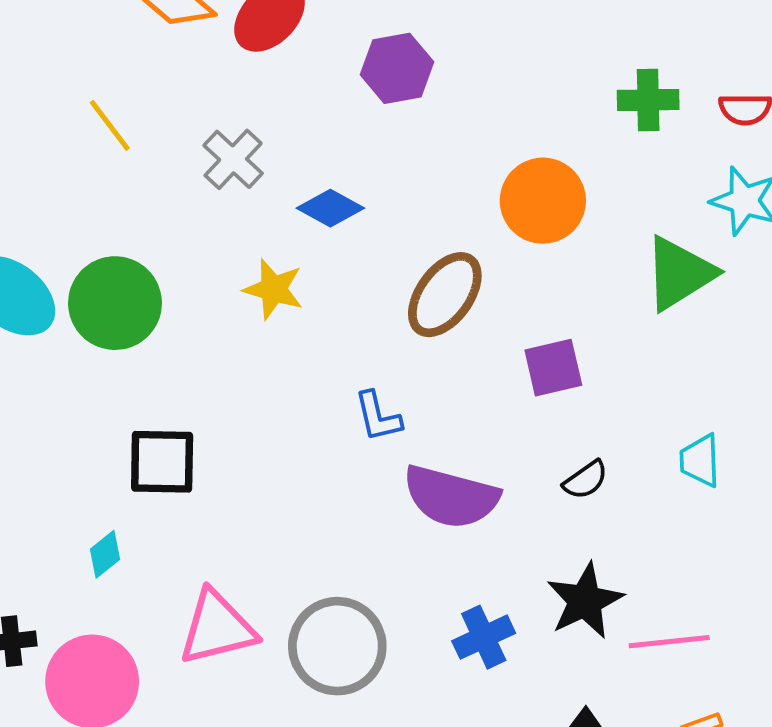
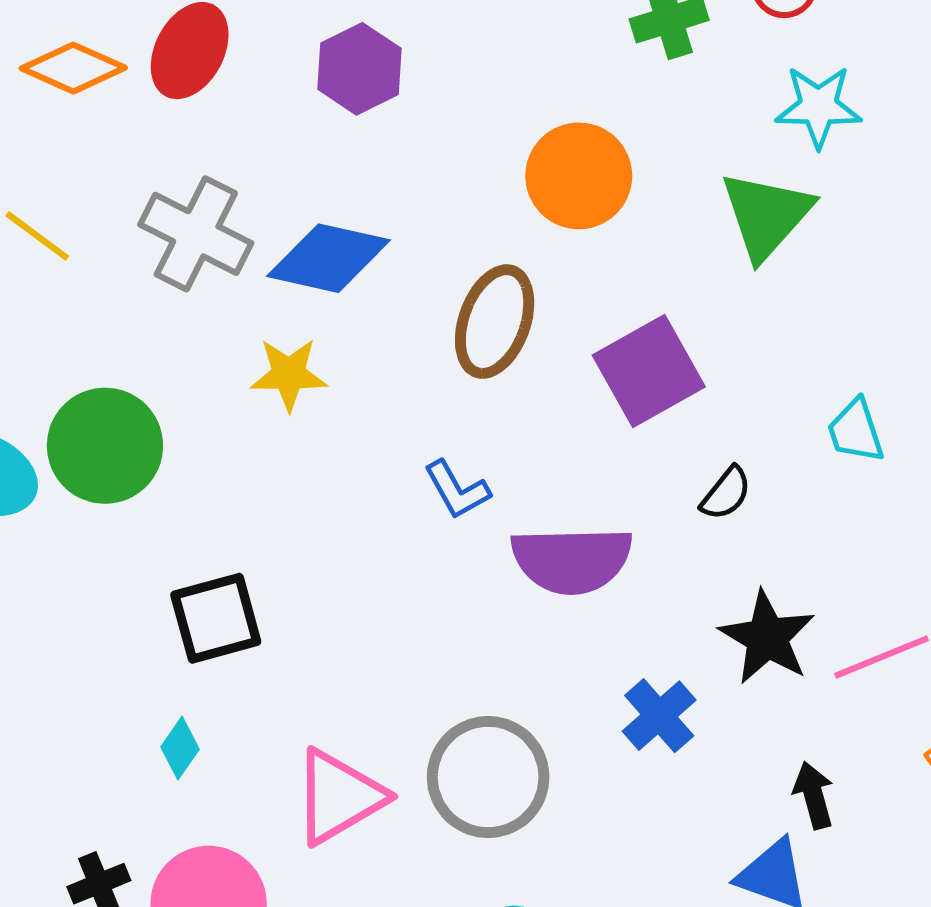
gray cross: (233, 159) -> (196, 234), size x1.4
blue diamond: (330, 208) -> (328, 258), size x1.5
purple square: (553, 368) -> (649, 371), size x1.4

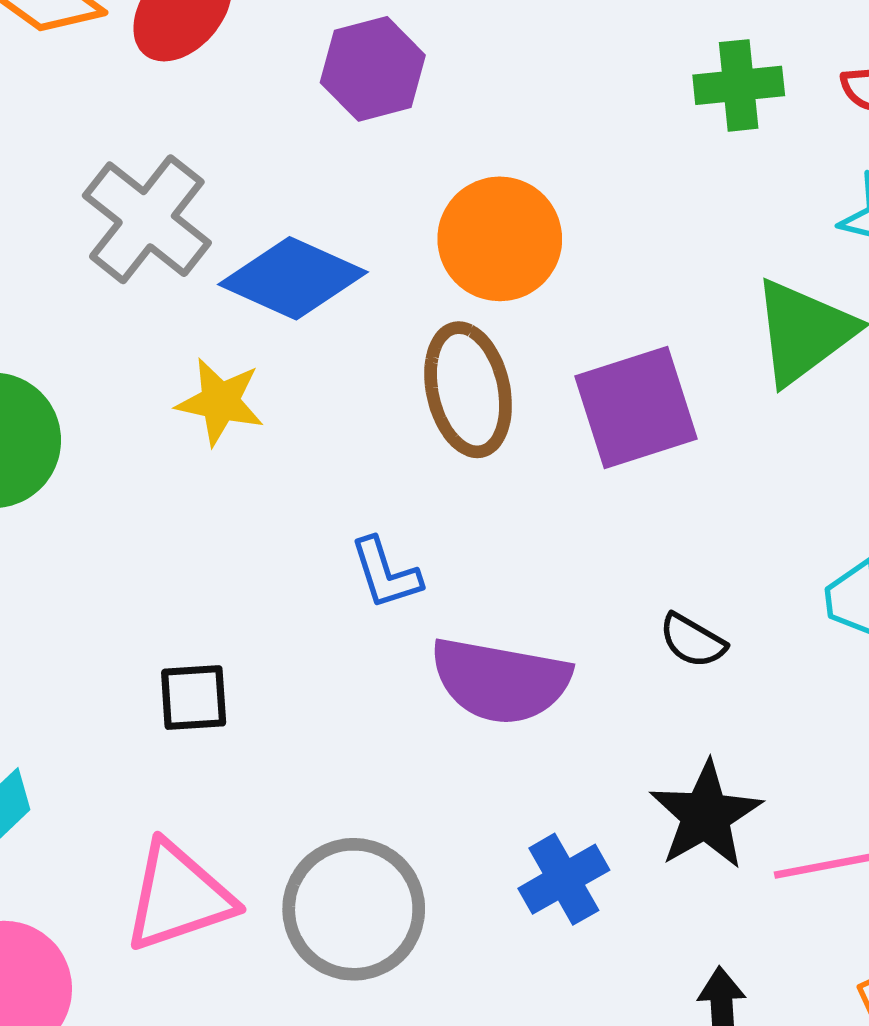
orange circle: (579, 176) -> (500, 239), moved
brown ellipse: (495, 322) -> (468, 390), turned -44
purple square: (649, 371) -> (636, 407), moved
black semicircle: (726, 493) -> (693, 641), turned 70
black square: (216, 618) -> (194, 698), moved, size x0.7

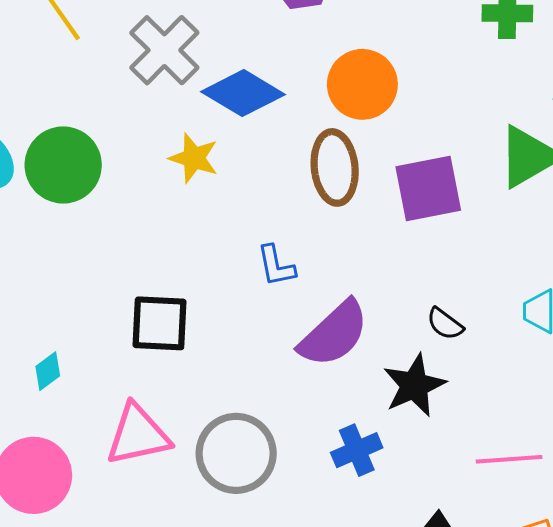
purple semicircle: (500, 681) -> (334, 334), turned -60
black square: (194, 698) -> (160, 323), size x1.5
black star: (706, 815) -> (414, 385), moved

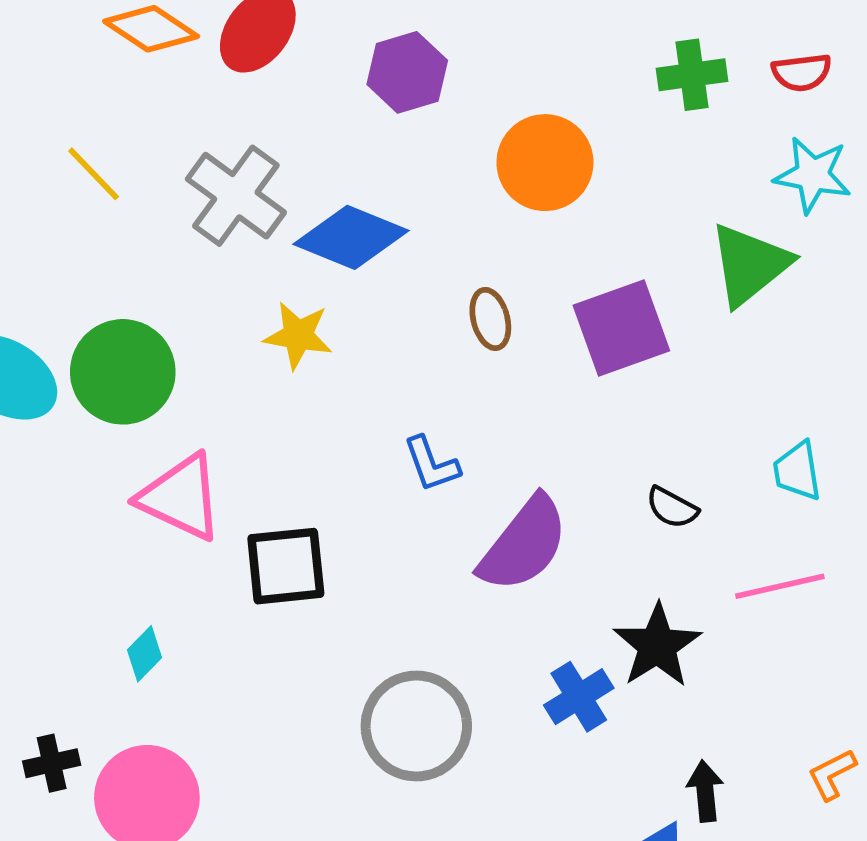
orange circle: (362, 84) -> (545, 163), moved
brown ellipse: (335, 167) -> (490, 319), size x0.6
black star: (414, 385) -> (657, 646), moved
pink triangle: (138, 435) -> (181, 497), moved, turned 46
pink line: (509, 459) -> (780, 586), moved

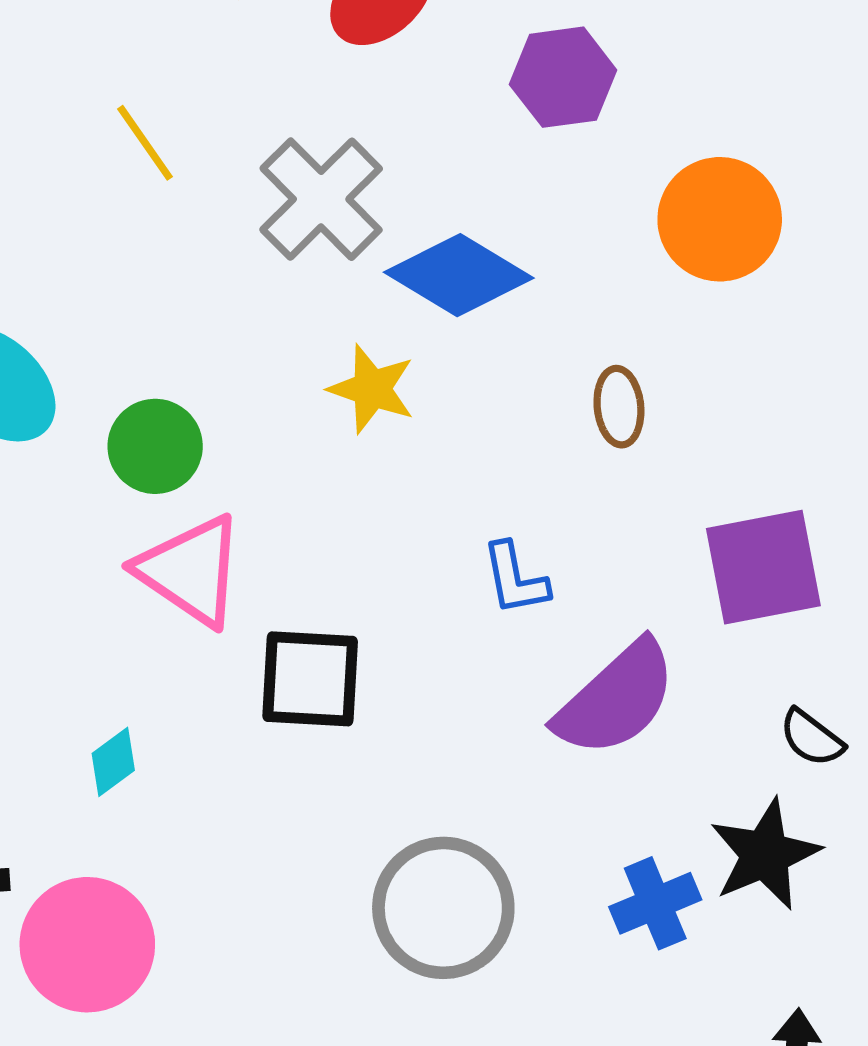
purple square: (621, 328) -> (763, 567), moved
green circle: (123, 372) -> (155, 446), moved, size x0.7
black semicircle: (672, 508) -> (812, 738), moved

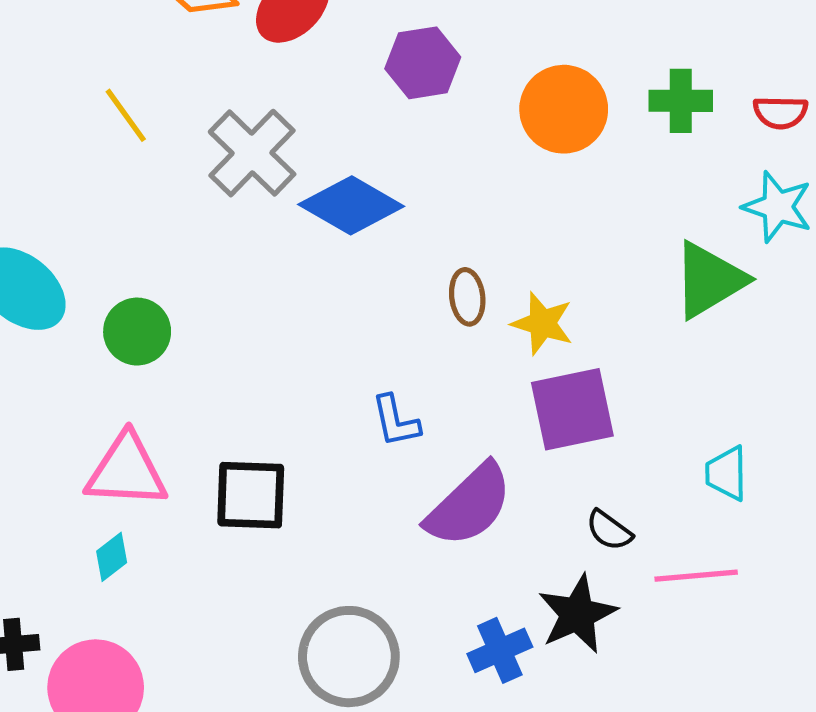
orange circle: (720, 219) -> (564, 109), moved
yellow star: (372, 389) -> (542, 323), moved
pink triangle: (191, 571) -> (126, 471), moved, turned -30

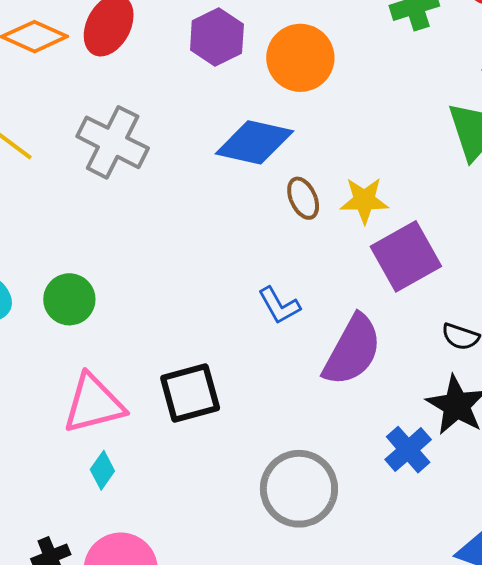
orange circle: (564, 109) -> (300, 58), moved
blue diamond: (351, 205) -> (254, 142), moved

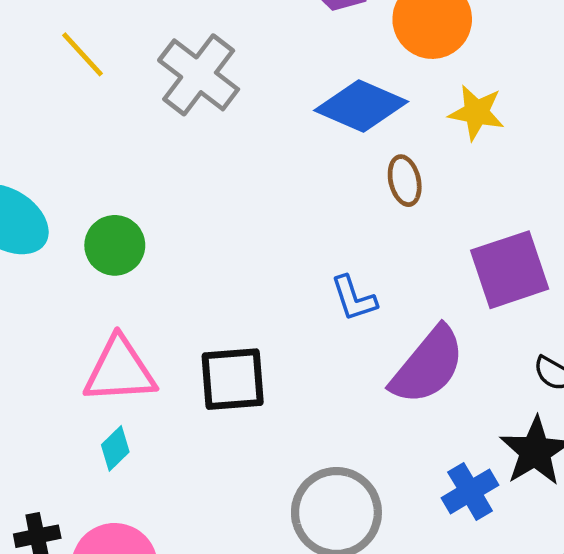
yellow star: (364, 200) -> (476, 112), moved

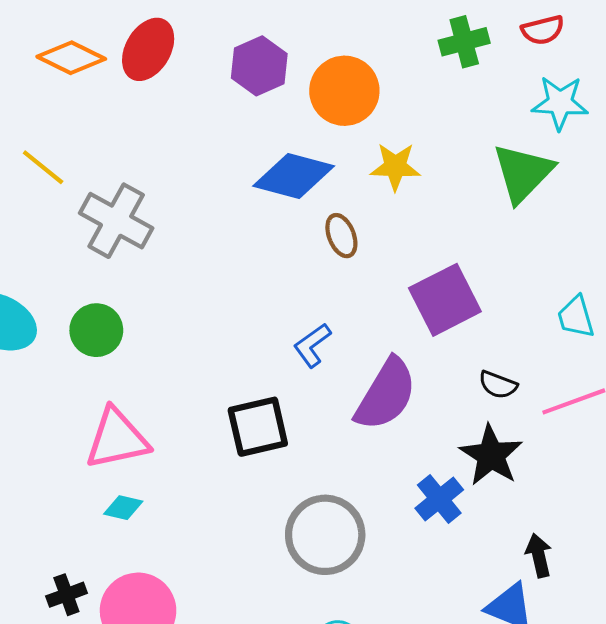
gray cross: (199, 75) -> (116, 221), moved
blue L-shape: (354, 298) -> (312, 345), turned 81
black square: (233, 379) -> (258, 427), moved
cyan diamond: (115, 448) -> (123, 508), turned 66

